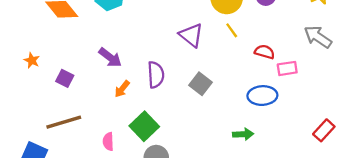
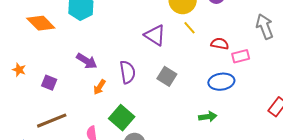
gray arrow: (318, 37) -> (265, 26), turned 40

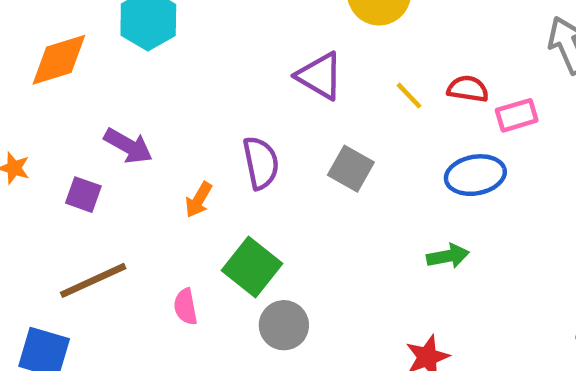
orange diamond: (41, 23) -> (59, 60), turned -60
yellow line: (190, 28) -> (409, 96), moved
purple arrow: (87, 61) -> (128, 146), moved

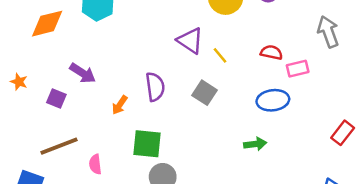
yellow line: (409, 96) -> (220, 55), moved
green square: (252, 267) -> (147, 144), turned -36
pink semicircle: (186, 307) -> (95, 164), moved

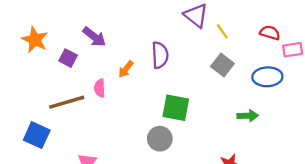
orange star: (19, 82) -> (35, 40), size x1.6
gray square: (205, 93) -> (222, 65), moved
green square: (147, 144) -> (176, 108), moved
pink semicircle: (95, 164) -> (100, 88), moved

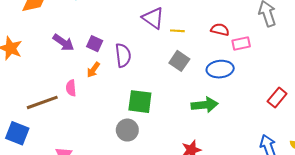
yellow line: (222, 31) -> (177, 31), turned -48
purple square: (68, 58) -> (95, 44), moved
green arrow: (248, 116) -> (205, 105), size x1.4

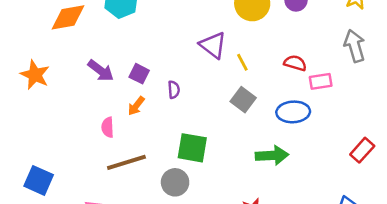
yellow line: (177, 31) -> (242, 62), turned 56
purple semicircle: (123, 55) -> (174, 90), size x0.6
brown line: (42, 102) -> (126, 162), moved

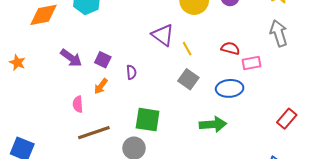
orange star: (35, 75) -> (17, 62), size x0.7

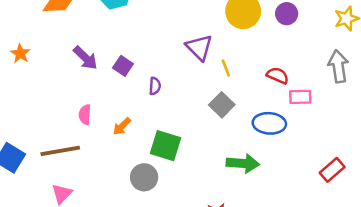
orange arrow: (101, 86) -> (122, 126), moved
brown line: (94, 133) -> (60, 151), moved

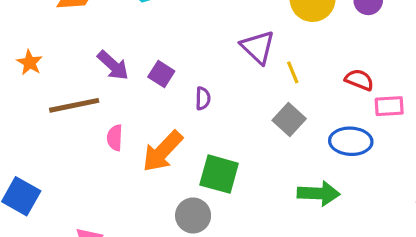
orange arrow: (122, 126) -> (162, 151), size x1.8
brown line: (60, 151) -> (74, 105), moved

